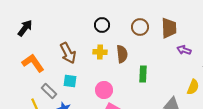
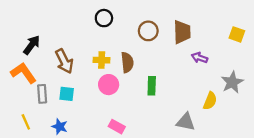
black circle: (102, 25) -> (104, 18), moved
black arrow: (25, 28) -> (32, 45), moved
pink circle: (104, 90) -> (109, 85), moved
gray rectangle: (49, 91) -> (42, 94), moved, turned 42

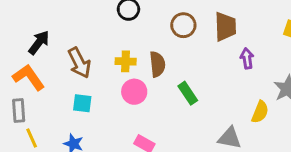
purple arrow: (200, 58) -> (247, 58), turned 63
green rectangle: (152, 86) -> (188, 93), turned -36
gray rectangle: (42, 94) -> (19, 111), moved

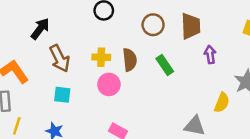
black arrow: (39, 43) -> (40, 29), moved
green rectangle: (188, 93) -> (165, 65), moved
yellow line: (32, 138) -> (17, 126), turned 42

